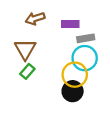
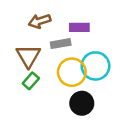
gray rectangle: (86, 38) -> (61, 44), moved
yellow circle: (75, 75) -> (72, 72), moved

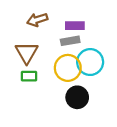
gray rectangle: (61, 44) -> (70, 41), moved
green rectangle: (31, 81) -> (29, 76), turned 49

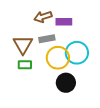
brown arrow: (37, 20) -> (43, 17), moved
gray rectangle: (70, 41) -> (47, 39), moved

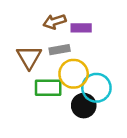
cyan circle: (77, 53) -> (96, 88), moved
green rectangle: (25, 65) -> (48, 88), moved, size x1.5

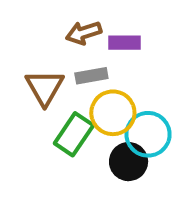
green rectangle: (48, 88) -> (74, 134), turned -56

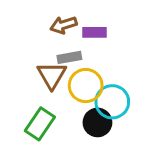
brown triangle: (45, 87) -> (52, 75), moved
green rectangle: (74, 134) -> (40, 124), moved

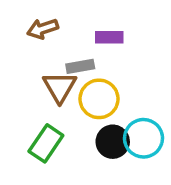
brown arrow: (64, 25) -> (43, 29), moved
cyan circle: (112, 102) -> (143, 138), moved

